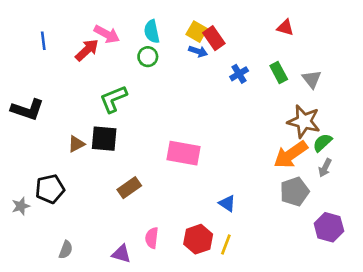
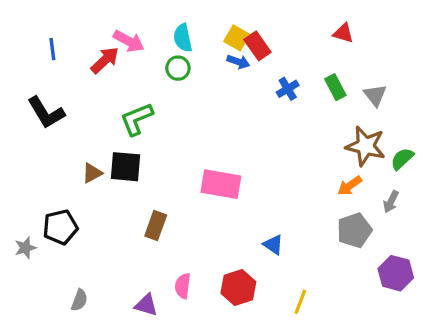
black L-shape: (27, 110) -> (46, 113), moved, turned 40
green semicircle: (322, 143) -> (402, 159), moved
orange arrow: (291, 155) -> (350, 186), size x0.6
brown rectangle: (129, 188) -> (156, 225), turned -35
yellow line: (226, 244) -> (300, 302), moved

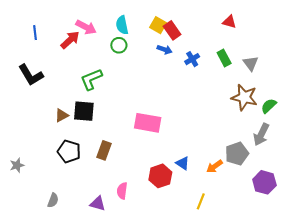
blue arrow: (238, 62) -> (165, 50), moved
orange arrow: (350, 186) -> (215, 166), moved
gray arrow: (391, 202) -> (261, 134), size x1.5
black pentagon: (60, 227) -> (69, 151), moved, turned 30
red hexagon: (238, 287) -> (160, 176), moved

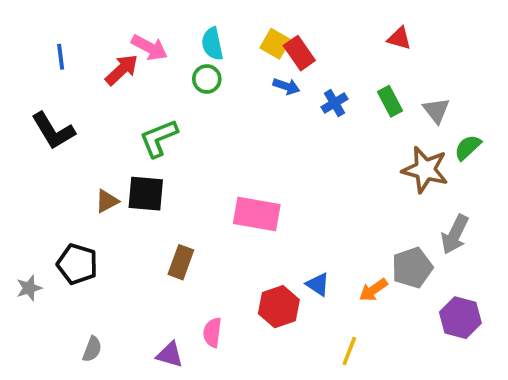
green semicircle: (269, 106) -> (468, 147), moved
black pentagon: (69, 151) -> (77, 264), moved

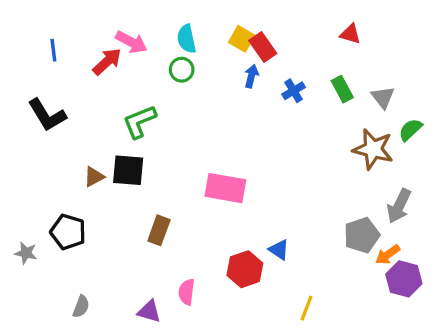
blue arrow: (286, 86) -> (251, 76), turned -95
gray star: (29, 288) -> (26, 253), turned 30
orange arrow: (373, 290) -> (388, 255), moved

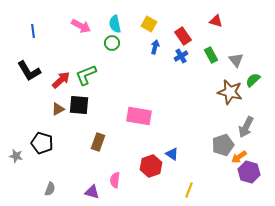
red rectangle: (263, 47) -> (183, 36), moved
red arrow: (107, 62) -> (61, 80), moved

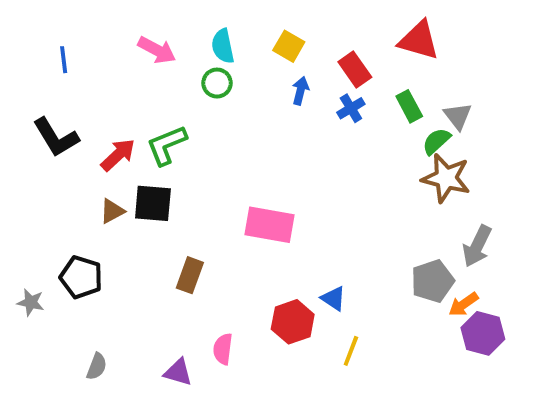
red triangle: (216, 21) -> (419, 40), size x1.6
green semicircle: (253, 80) -> (436, 141), moved
yellow line: (189, 190) -> (351, 351), moved

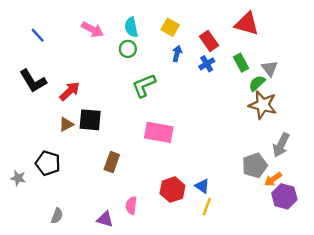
blue line: (64, 60) -> (38, 35), turned -35
green L-shape: (167, 145) -> (144, 85), moved
blue triangle: (333, 298) -> (202, 186), moved

